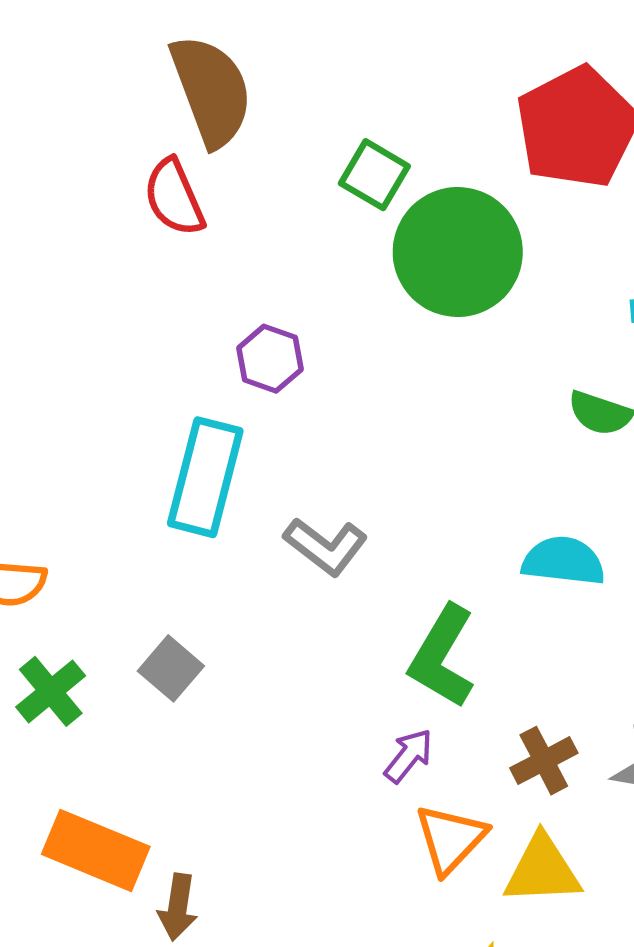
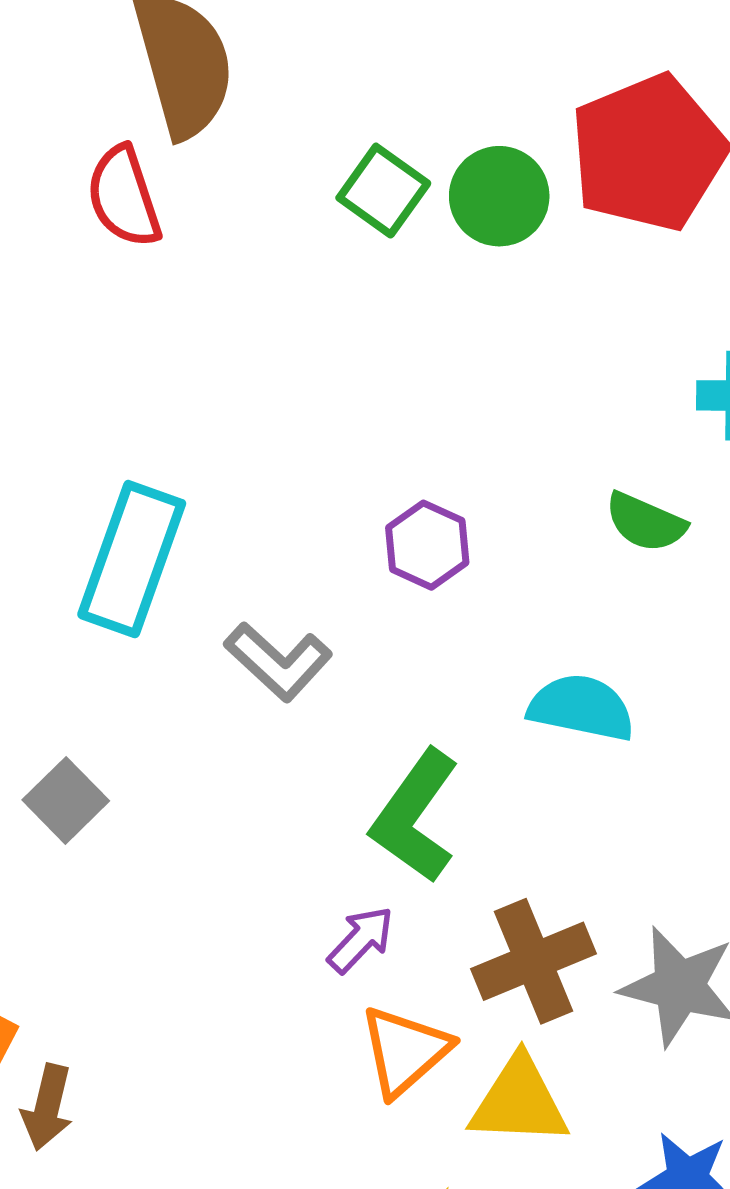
green circle: (458, 252) -> (499, 196), moved, size x0.6
purple hexagon: (270, 359) -> (427, 545), moved
brown cross: (544, 761) -> (533, 961), size x1.4

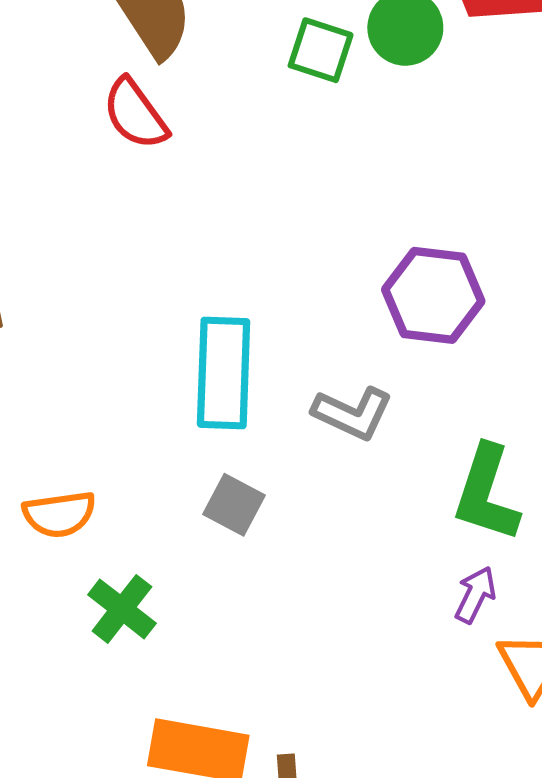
purple hexagon: (427, 545) -> (433, 295), size x1.5
gray square: (66, 800) -> (234, 505), moved

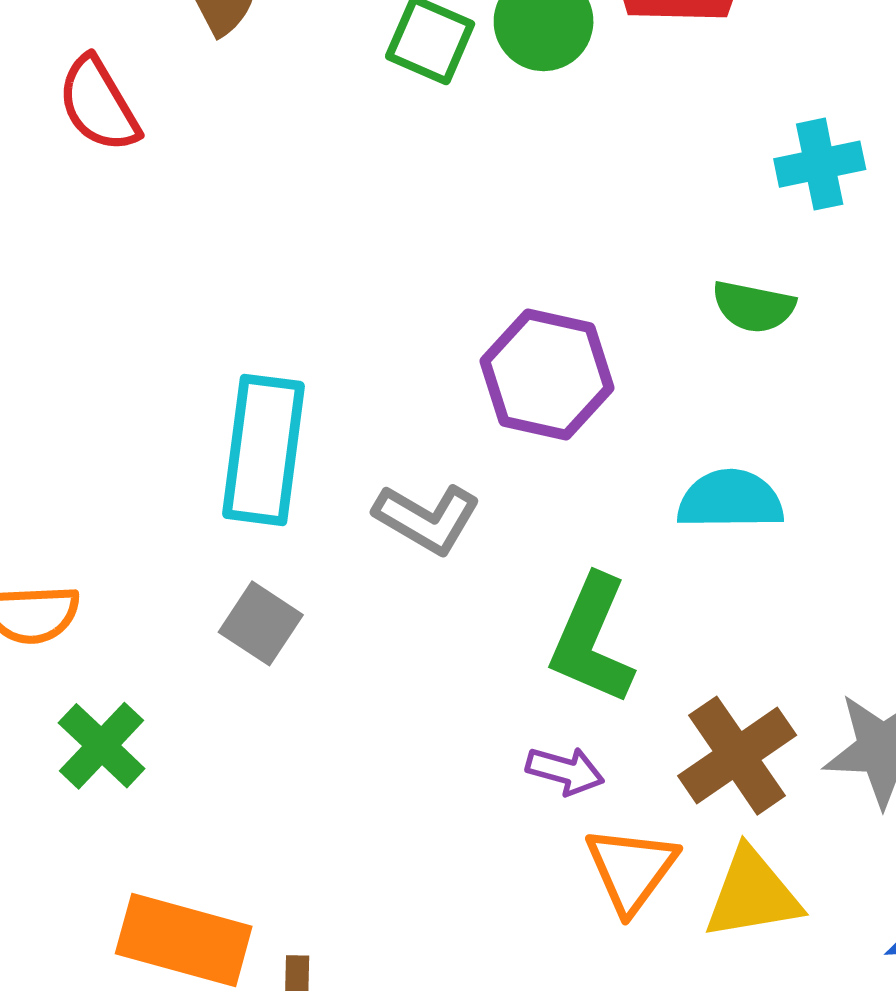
red semicircle: (135, 114) -> (98, 104), moved
purple arrow: (475, 595) -> (565, 771), turned 74

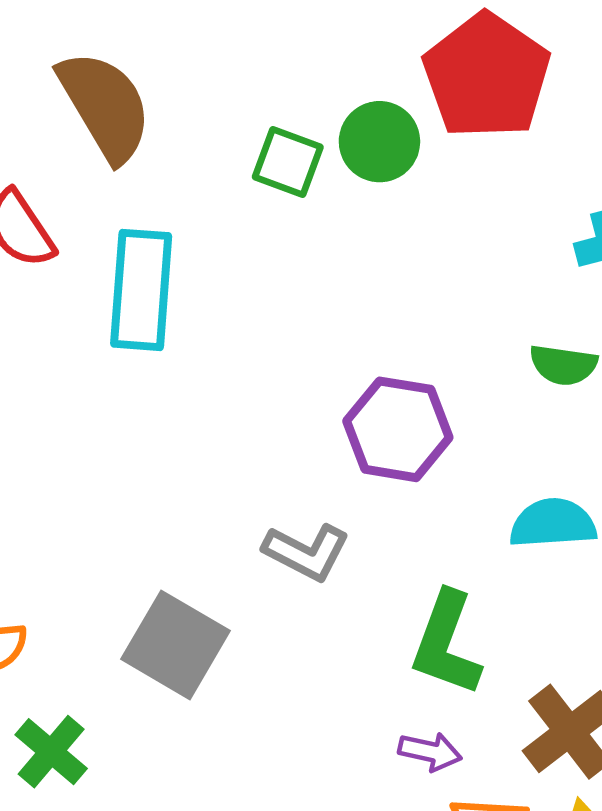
cyan rectangle: (263, 450) -> (141, 290), moved
gray square: (261, 623) -> (176, 645), size x1.6

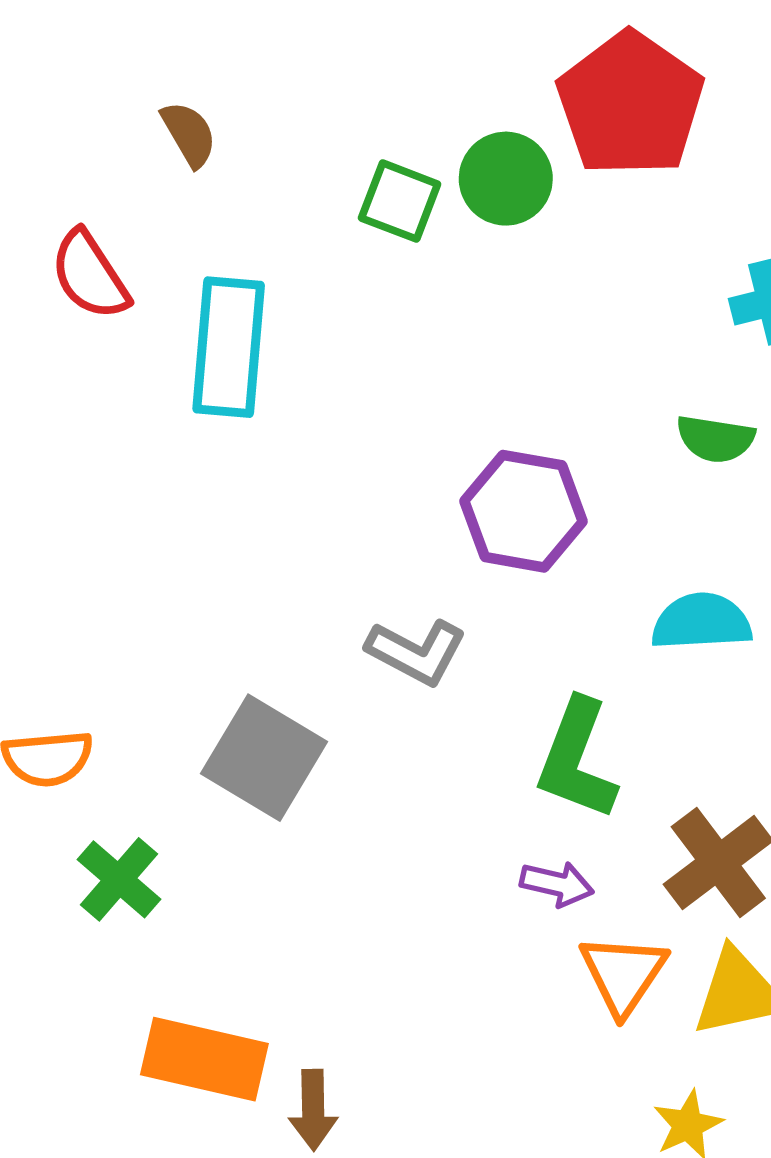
brown semicircle: (105, 106) -> (189, 134), size x0.5

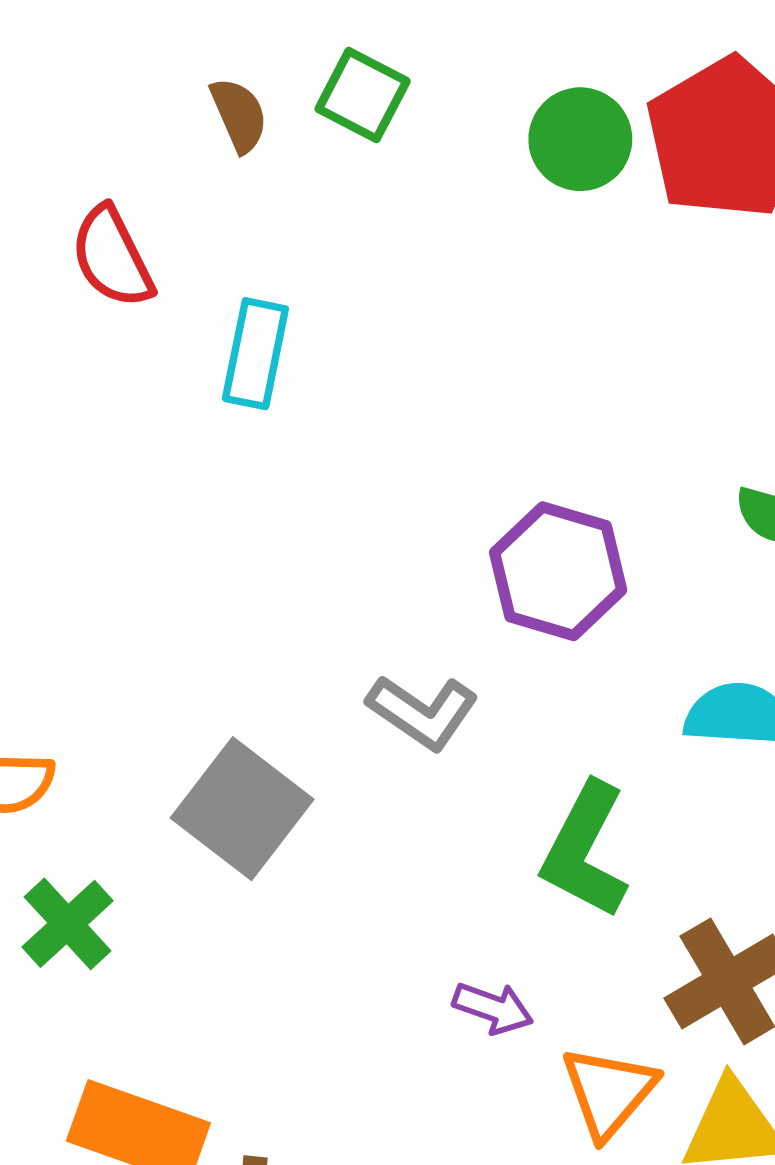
green circle: (506, 179) -> (580, 139), moved
green square: (400, 201) -> (363, 95), moved
cyan rectangle: (229, 347) -> (255, 354), size x0.7
purple arrow: (557, 884) -> (493, 1008), moved

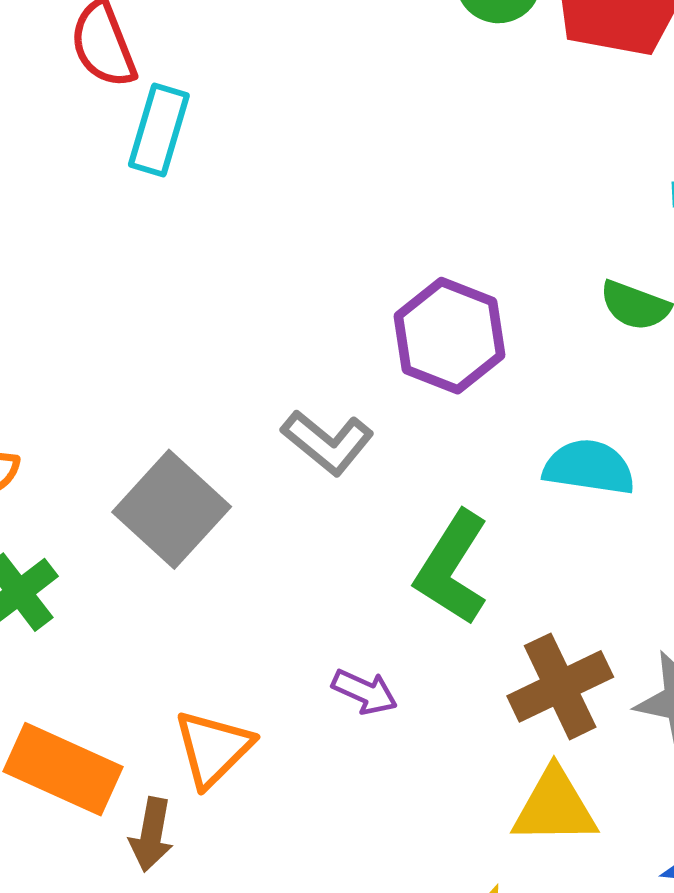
cyan rectangle: (255, 354) -> (159, 130), moved
orange triangle: (609, 1092) -> (213, 748), moved

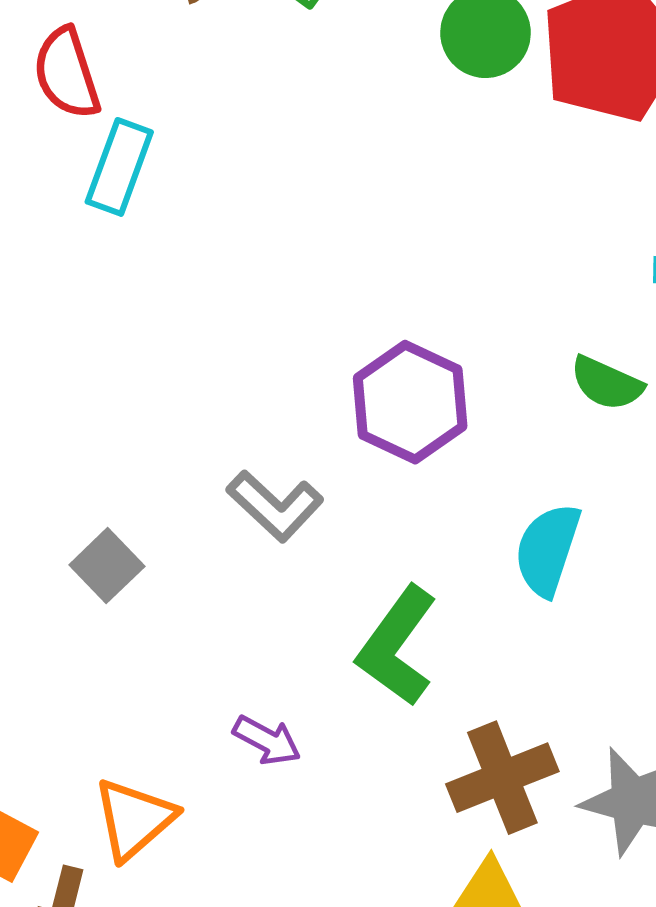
cyan semicircle: (589, 467) -> (548, 550), turned -84
gray square: (172, 509) -> (107, 566), size x0.6
purple arrow: (365, 692) -> (267, 740), moved

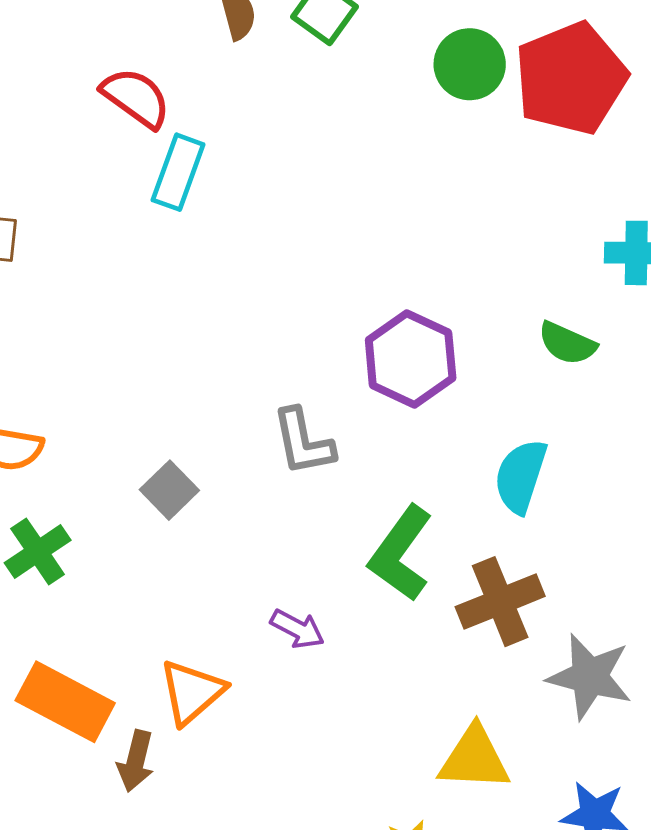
red semicircle: (67, 73) -> (136, 98), turned 144
gray L-shape: (275, 506) -> (303, 442), turned 36
brown cross: (502, 778) -> (500, 602), moved

